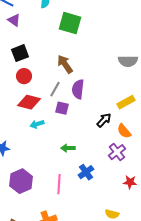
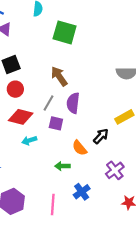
orange semicircle: (124, 131) -> (80, 148), moved

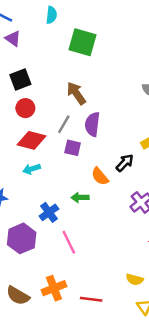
cyan arrow: (29, 140) -> (32, 169), moved
blue cross: (82, 192) -> (49, 212), moved
pink line: (53, 205) -> (69, 242), turned -30

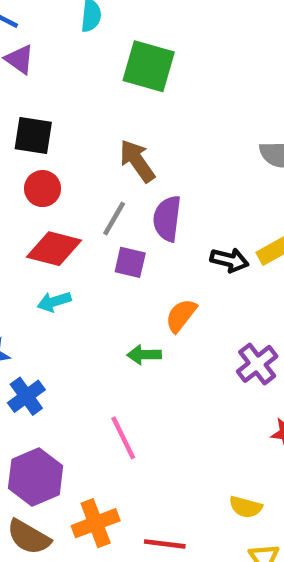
black square: (20, 80) -> (33, 135), turned 30
black arrow: (125, 163) -> (229, 260), moved, turned 60
orange semicircle: (100, 176) -> (181, 315), turned 78
blue cross: (49, 212) -> (26, 396), moved
purple hexagon: (22, 238) -> (36, 477), moved

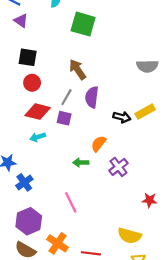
purple square: (130, 262) -> (64, 118), moved
purple cross: (257, 364) -> (118, 167), moved
yellow semicircle: (246, 507) -> (130, 236), size x1.5
orange cross: (96, 523) -> (58, 243), turned -35

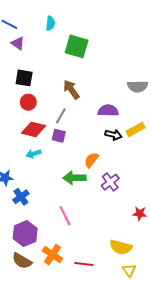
purple semicircle: (92, 97) -> (108, 111), moved, turned 84
green arrow: (81, 163) -> (75, 178), size x1.5

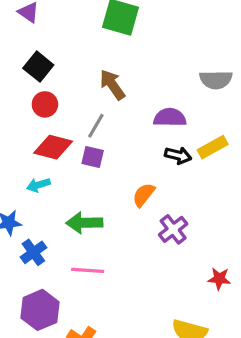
black square: (24, 78) -> (38, 67), turned 30
cyan arrow: (34, 154) -> (38, 185), moved
green arrow: (75, 178) -> (84, 223), moved
pink line: (65, 216) -> (88, 270), moved, turned -60

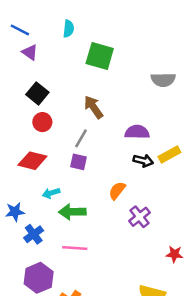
gray semicircle: (216, 80) -> (163, 80), moved
red diamond: (53, 147) -> (32, 161), moved
cyan arrow: (38, 185) -> (51, 193), moved

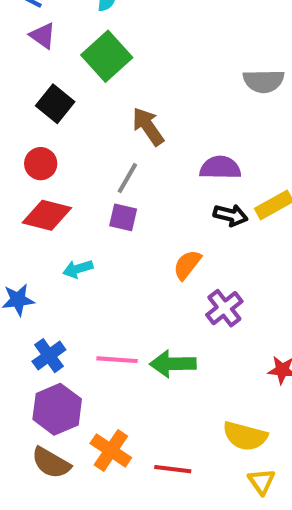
green square: (100, 56) -> (107, 56), moved, turned 32
red circle: (42, 122) -> (41, 164), moved
green arrow: (72, 212) -> (173, 364), moved
blue cross: (34, 234) -> (49, 356), moved

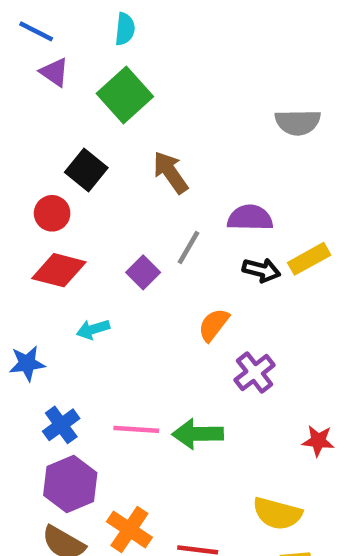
black square: (55, 104) -> (86, 170), moved
gray line: (127, 178) -> (189, 247), moved
purple square: (123, 217) -> (143, 272), turned 32

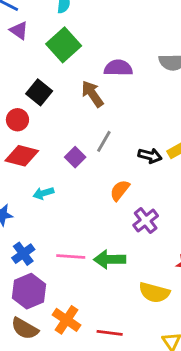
purple semicircle: (250, 218) -> (118, 68), moved
yellow semicircle: (277, 514) -> (154, 293), moved

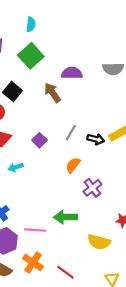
gray line: (104, 141) -> (71, 133), moved
pink line: (71, 257) -> (35, 230), moved
red line: (110, 333) -> (65, 272), turned 30

